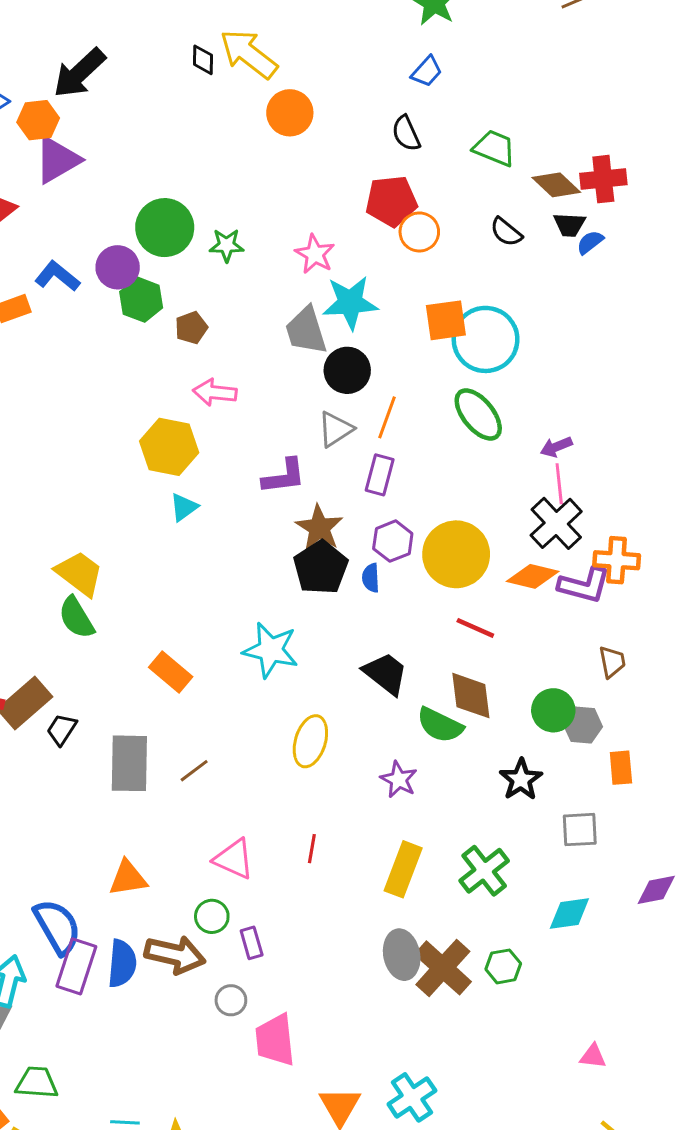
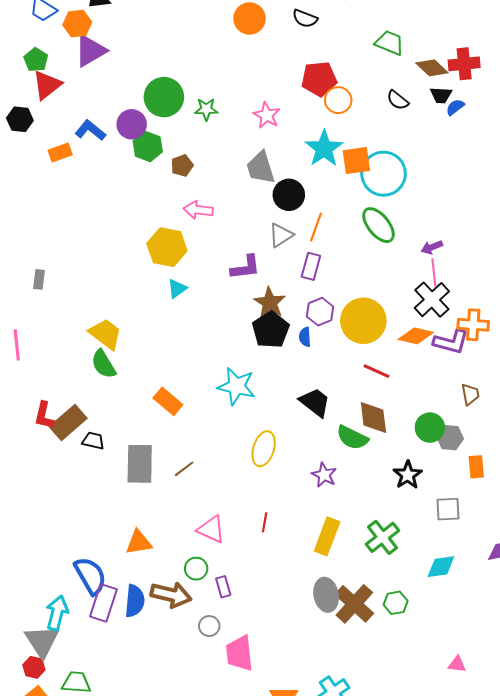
black semicircle: (406, 133) -> (305, 19), moved, turned -45
cyan star: (350, 303) -> (324, 148), moved, turned -30
black trapezoid: (62, 729) -> (93, 441), turned 70

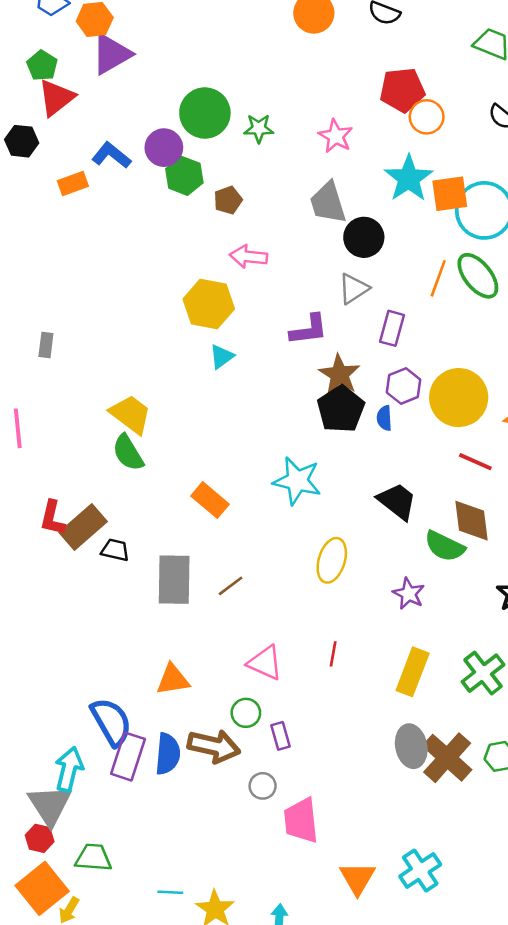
orange line: (316, 227) -> (438, 278), moved

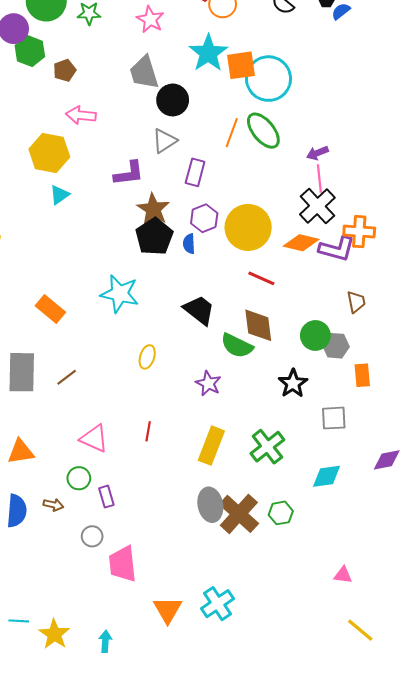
yellow ellipse: (332, 560) -> (147, 357), size x0.7
brown arrow: (214, 746) -> (53, 505), size x0.5

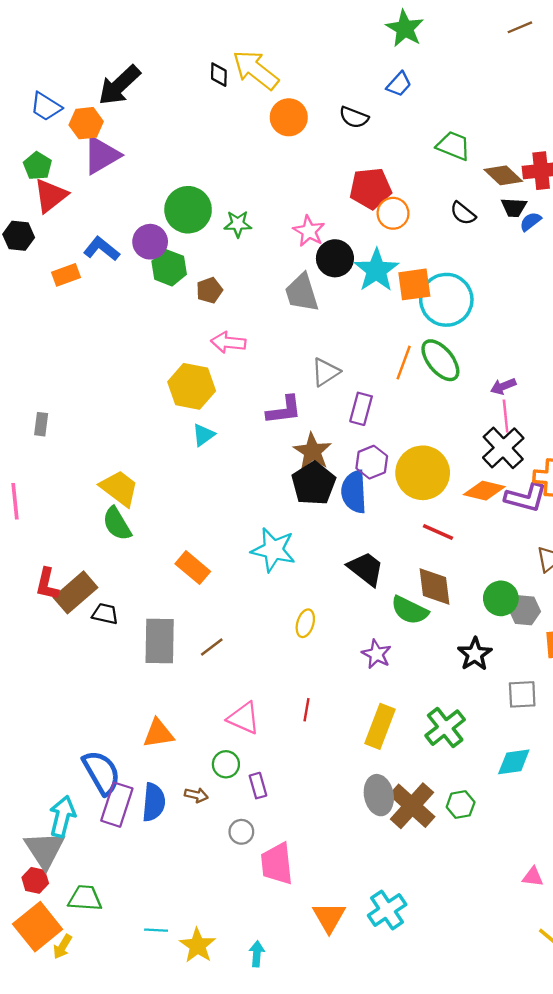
black circle: (173, 100) -> (335, 258), moved
blue semicircle: (189, 244) -> (354, 492), size x1.8

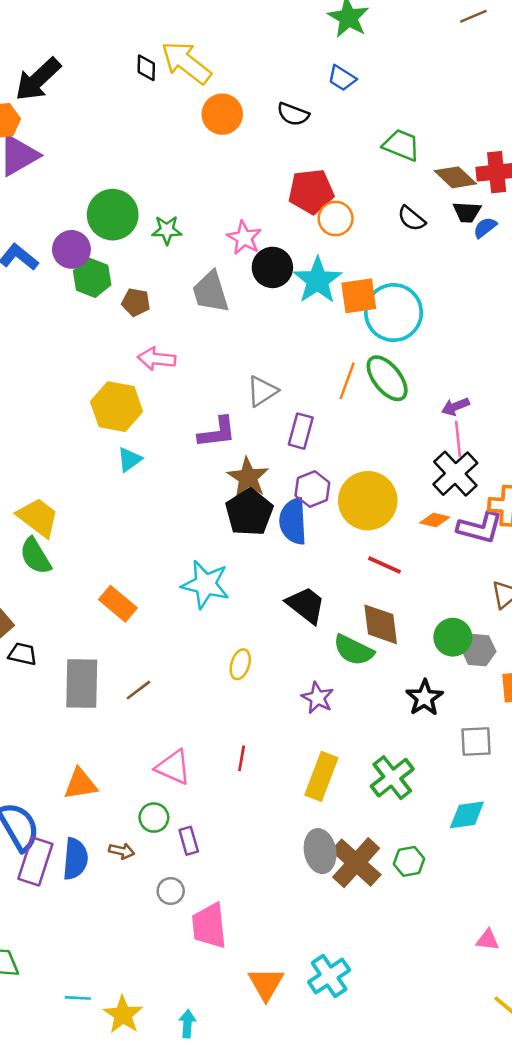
blue trapezoid: (399, 84) -> (342, 78), turned 80
brown pentagon: (209, 290) -> (136, 302), turned 30
gray trapezoid: (302, 293) -> (211, 292), moved
orange diamond: (484, 491) -> (435, 520), size x0.7

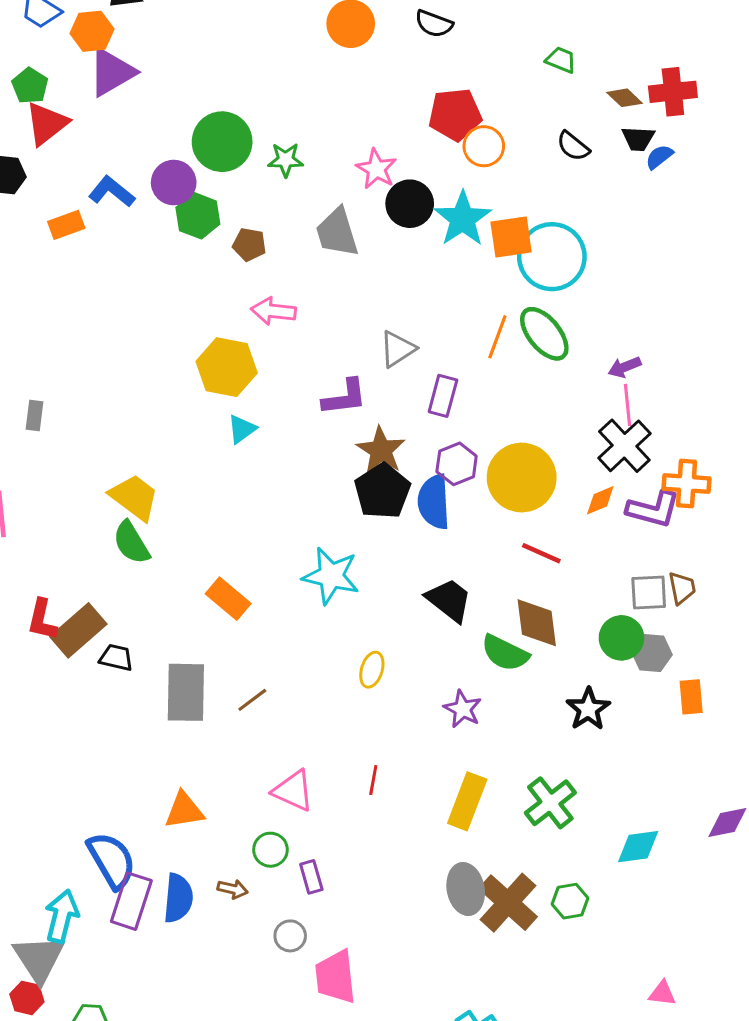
green trapezoid: (401, 145) -> (561, 60), size x0.7
brown diamond: (455, 177) -> (624, 98), size x0.7
orange diamond: (435, 520) -> (600, 500), turned -36
gray square: (476, 742) -> (649, 592), moved

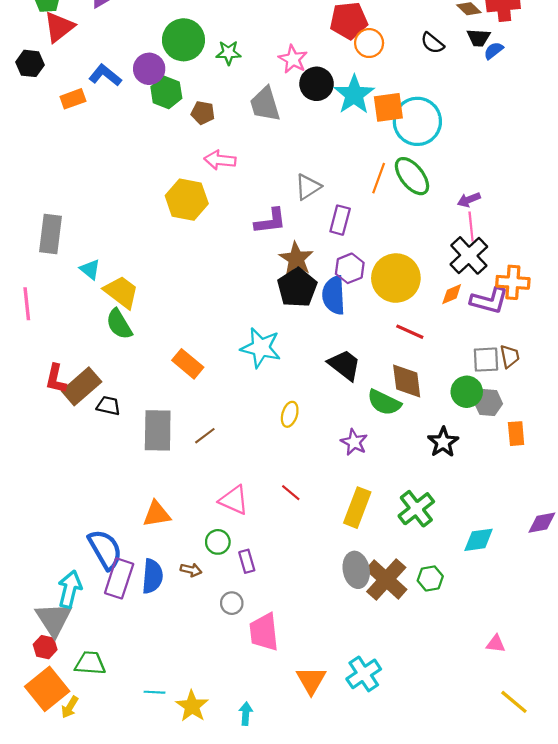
gray rectangle: (34, 415) -> (50, 234), size x1.8
cyan triangle: (242, 429) -> (90, 269), moved, turned -45
red line: (373, 780) -> (291, 493), turned -60

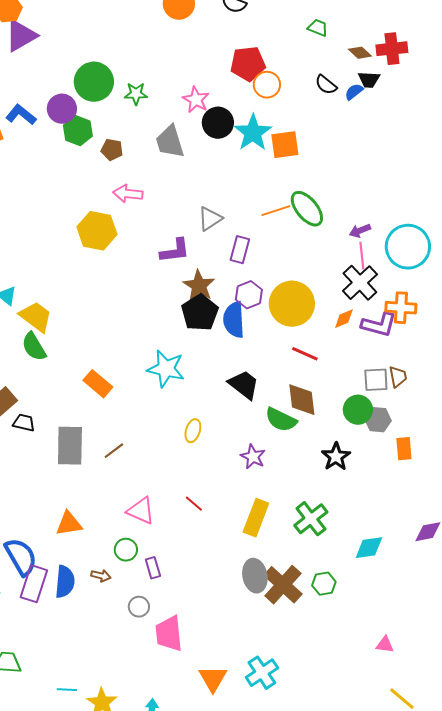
blue semicircle: (494, 51) -> (354, 92), moved
cyan circle: (417, 121) -> (408, 247), moved
orange line: (379, 178) -> (276, 211), turned 52

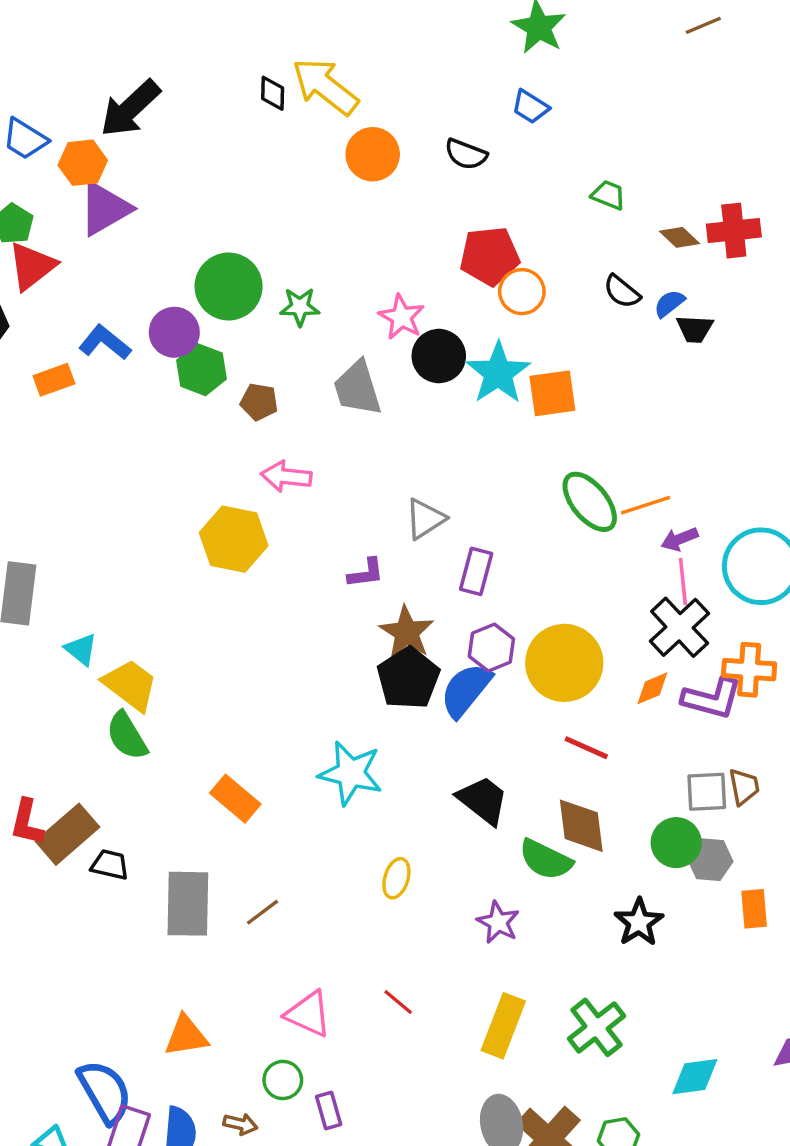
black trapezoid: (369, 80) -> (695, 329), moved
orange line: (276, 211) -> (646, 505), moved
purple L-shape: (175, 251) -> (366, 573), size x0.7
blue semicircle: (234, 320) -> (466, 690), turned 42

